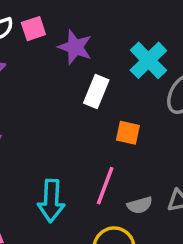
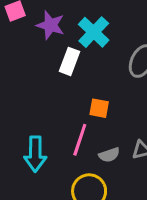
cyan cross: (148, 60) -> (94, 32), moved
orange square: (128, 133) -> (99, 108), moved

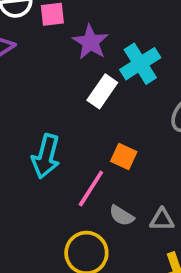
cyan arrow: (35, 154) -> (46, 156), moved
gray semicircle: (109, 155) -> (122, 216), turned 36

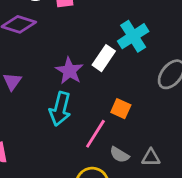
purple star: (90, 42) -> (69, 71), moved

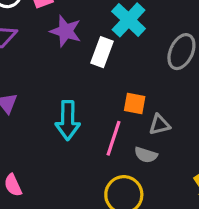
purple star: (69, 71) -> (66, 31), moved
gray triangle: (151, 158) -> (159, 125), moved

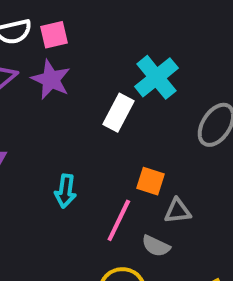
purple star: (66, 31) -> (51, 80), moved
cyan arrow: (68, 120) -> (65, 191), size x0.7

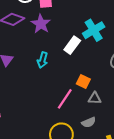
cyan arrow: (65, 191) -> (43, 60), moved
gray semicircle: (156, 246) -> (89, 122), moved, turned -56

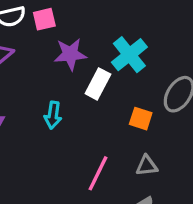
purple star: (41, 24) -> (70, 54), moved, turned -30
orange square: (83, 82) -> (141, 119), moved

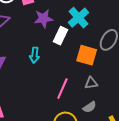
orange square: (141, 119) -> (87, 55), size x1.5

